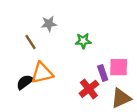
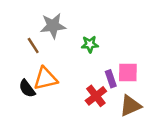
gray star: (49, 24) -> (53, 26), size x1.5
black semicircle: (25, 82) -> (27, 89), turned -90

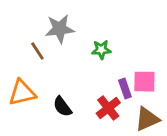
orange triangle: (46, 79) -> (22, 93), moved
black semicircle: (27, 89) -> (62, 107), moved

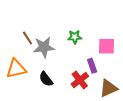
gray star: (60, 29) -> (44, 47), moved
pink square: (144, 82) -> (106, 46), moved

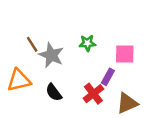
gray star: (44, 47) -> (51, 55), turned 30
purple rectangle: (92, 66) -> (108, 77), turned 48

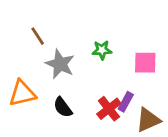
brown line: (32, 44) -> (38, 36), moved
purple rectangle: (108, 77) -> (126, 102), moved

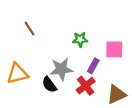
gray star: (60, 64) -> (61, 69), moved, turned -30
purple rectangle: (126, 102) -> (93, 66), moved

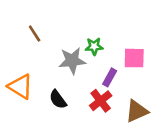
gray star: (61, 69) -> (72, 61), moved
orange triangle: (17, 74) -> (20, 87), turned 45

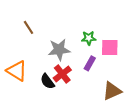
green star: (94, 46) -> (89, 38), moved
red cross: (101, 101) -> (62, 74), moved

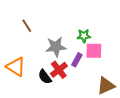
pink square: (110, 48) -> (94, 51), moved
purple rectangle: (90, 63) -> (77, 60), moved

